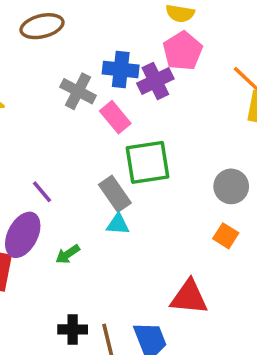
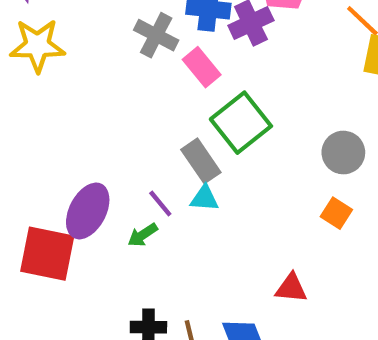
green square: (148, 162) -> (241, 123), turned -30
purple line: (42, 192) -> (160, 204), moved
red triangle: (189, 297) -> (291, 288), size x0.7

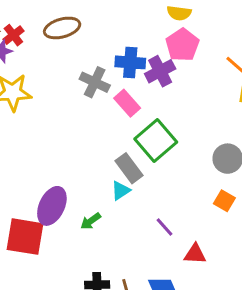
cyan triangle: (204, 198) -> (121, 191), moved, turned -35
purple line: (160, 204) -> (164, 227), moved

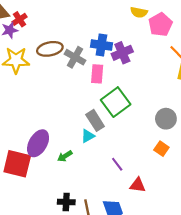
brown ellipse: (62, 28) -> (50, 49), moved
pink pentagon: (182, 45) -> (160, 25), moved
pink rectangle: (127, 103) -> (97, 74), turned 42

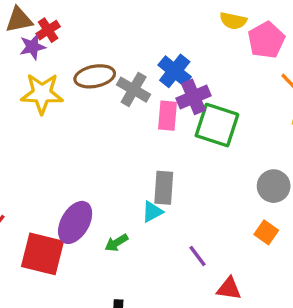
blue cross: (101, 45) -> (175, 71), turned 30
purple cross: (122, 53) -> (193, 97), moved
green square: (116, 102) -> (217, 125), moved, turned -36
gray rectangle: (95, 120) -> (164, 188), turned 36

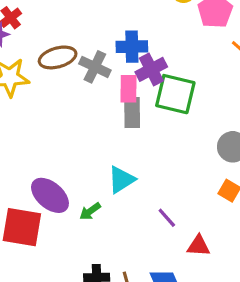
blue cross: (175, 71) -> (132, 47), turned -36
gray rectangle: (164, 188) -> (132, 113), moved
cyan triangle: (152, 212) -> (121, 180), size x1.4
purple ellipse: (75, 222) -> (50, 195), turned -75

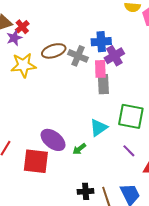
green square: (175, 94) -> (131, 116), moved

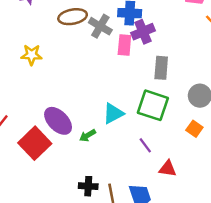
yellow star: (23, 65) -> (32, 55), moved, size x0.7
gray rectangle: (103, 84) -> (161, 68), moved
red square: (36, 161) -> (35, 143), turned 32

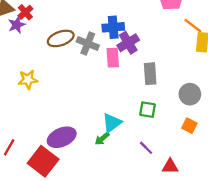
green square: (153, 105) -> (148, 110), size x0.6
purple ellipse: (58, 121) -> (62, 137), turned -60
green arrow: (87, 135) -> (102, 139), moved

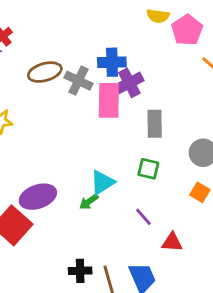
pink rectangle: (113, 58) -> (109, 100), size x1.4

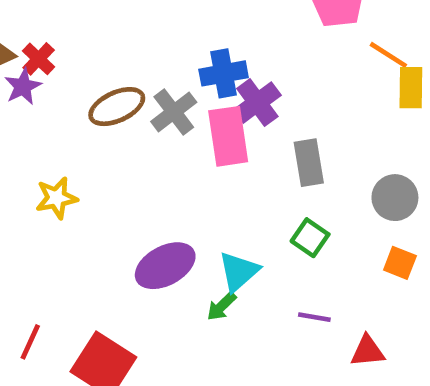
gray cross: (78, 81) -> (174, 112), turned 36
green square: (148, 169) -> (310, 238), turned 30
purple ellipse: (38, 197) -> (165, 266), moved
purple line: (143, 217) -> (314, 317), turned -30

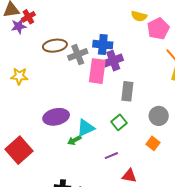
purple line: (314, 317) -> (111, 156), turned -48

